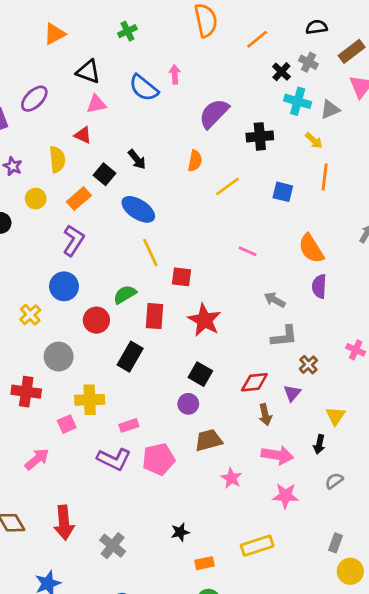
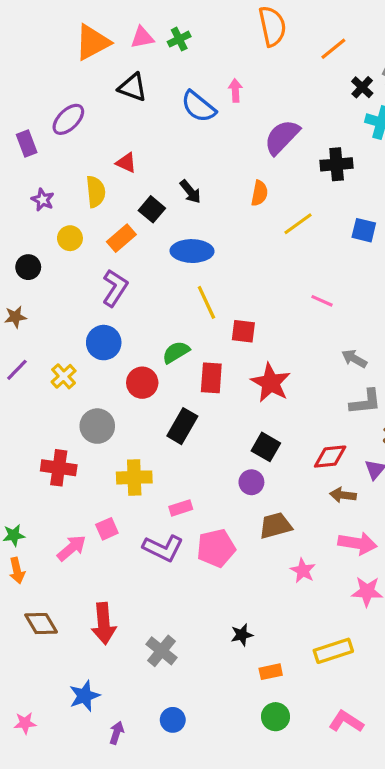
orange triangle: (55, 34) -> (92, 42), size x1.4
pink triangle: (96, 104) -> (142, 37), moved
blue ellipse: (138, 209) -> (192, 251), turned -32
brown arrow: (265, 415) -> (343, 495), turned 110
pink square: (67, 424) -> (107, 529), moved

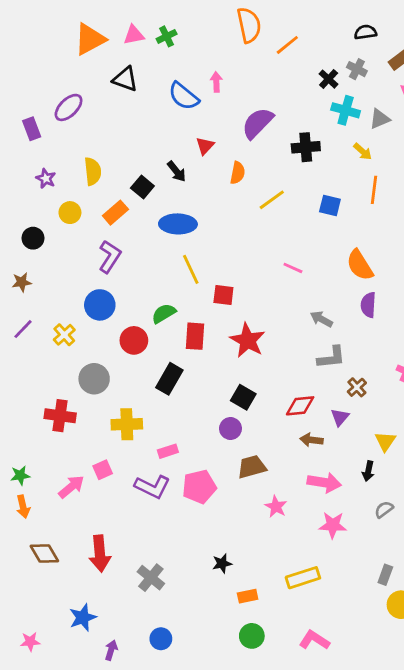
orange line: (333, 49) -> (287, 45), moved
red triangle: (126, 163) -> (205, 146), moved, turned 48

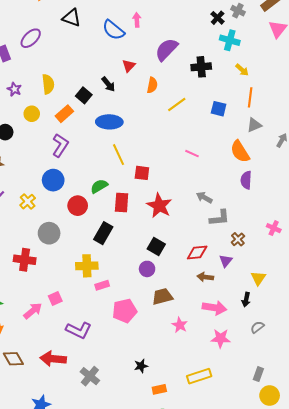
gray triangle: (380, 119) -> (254, 125), moved
gray arrow: (321, 319) -> (204, 197), moved
yellow cross: (127, 424) -> (87, 266), moved
purple L-shape: (152, 487) -> (79, 330), moved
red arrow: (100, 554) -> (53, 359), turned 100

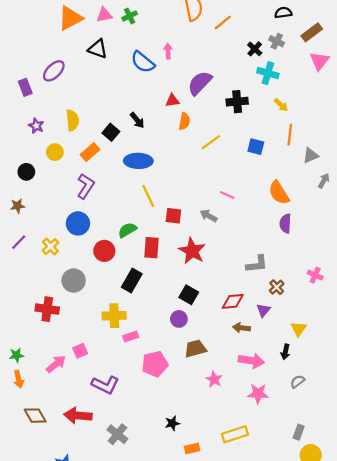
red triangle: (129, 66) -> (172, 100), moved, turned 40
gray triangle: (254, 125) -> (311, 155), moved
gray arrow: (204, 197) -> (209, 216), moved

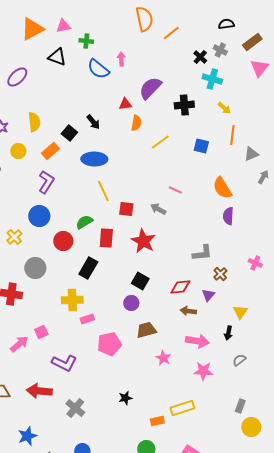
green cross: (130, 16) -> (86, 41), moved, turned 32
orange rectangle: (192, 449) -> (157, 421), moved

